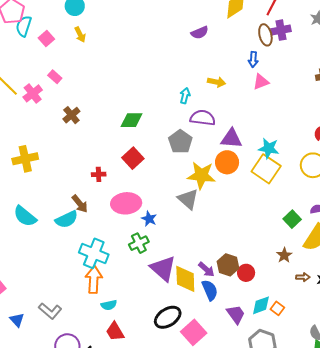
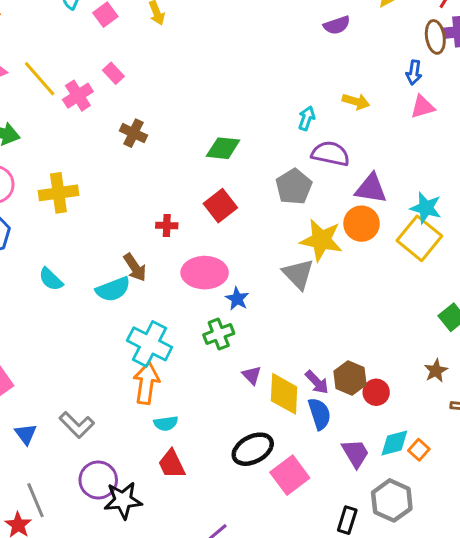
brown cross: (71, 115) -> (133, 133), turned -30
cyan semicircle: (25, 216) -> (51, 279), size x0.7
purple triangle: (163, 268) -> (252, 375), size x0.5

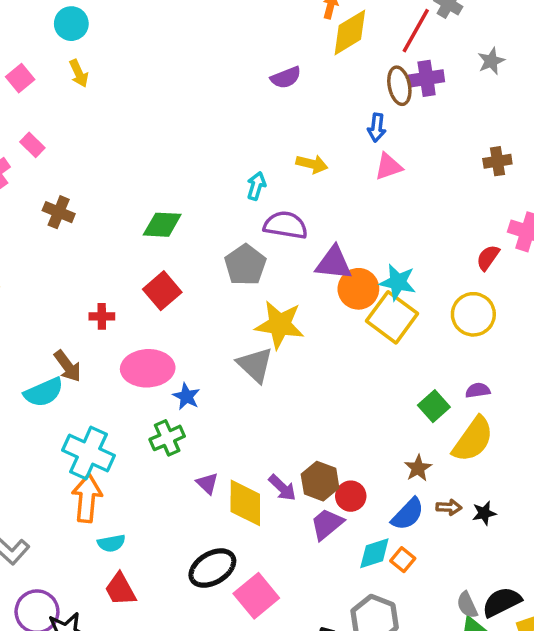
orange circle: (361, 224) -> (358, 289), moved
blue semicircle: (319, 414) -> (408, 514), moved, turned 64
purple trapezoid: (356, 453) -> (327, 524), moved, turned -96

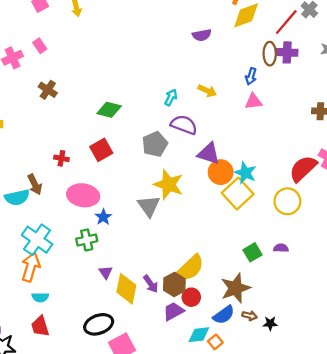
red semicircle: (488, 258) -> (303, 169), size x1.8
yellow semicircle: (473, 439) -> (190, 268), moved
brown star: (418, 468) -> (235, 288), size x1.8

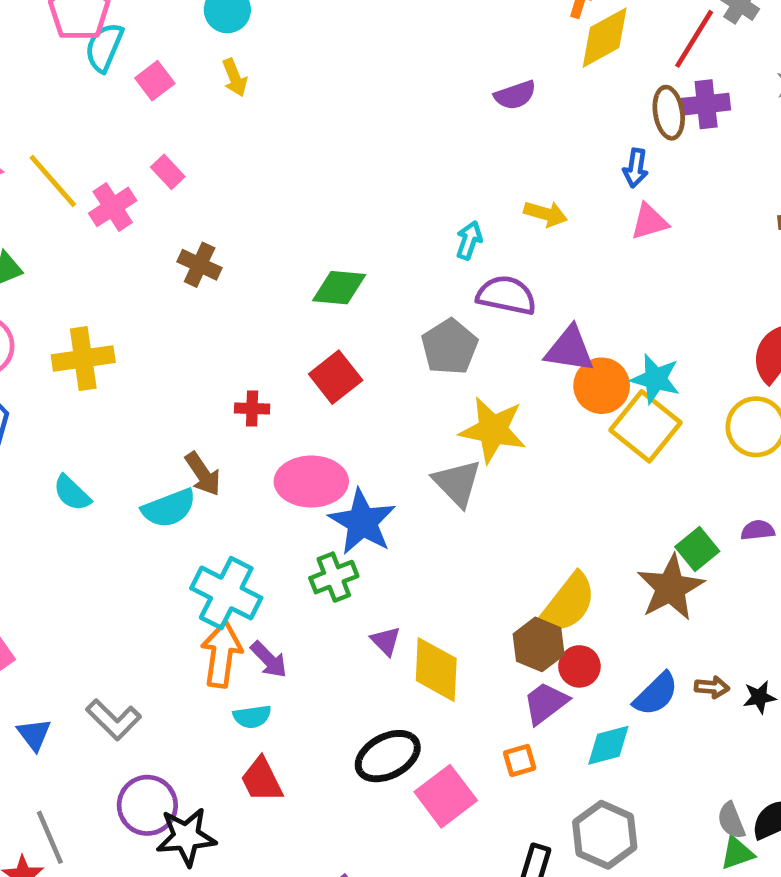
blue star: (103, 217) -> (362, 522), size x1.8
purple arrow: (151, 284) -> (269, 660), moved
brown star: (235, 288) -> (671, 588), moved
orange square: (215, 342) -> (520, 760), moved, turned 32

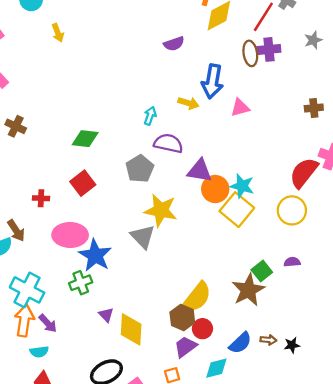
yellow arrow: (235, 78) -> (58, 33), moved
blue arrow: (636, 168) -> (212, 81), moved, size x1.8

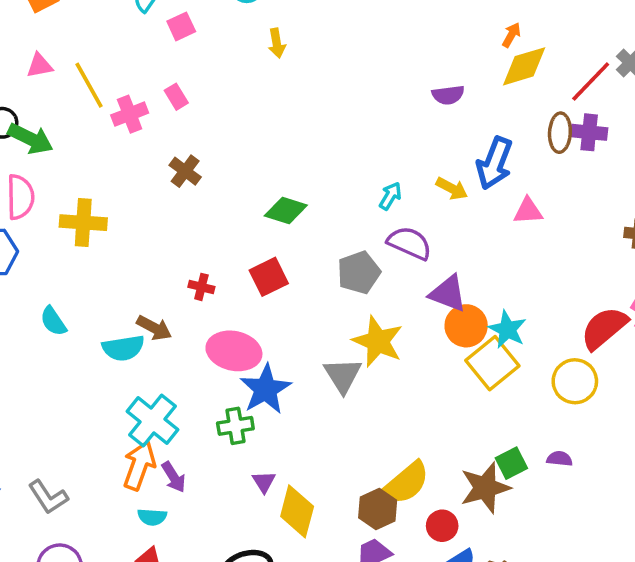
brown arrow: (16, 231) -> (154, 328), turned -40
red circle: (202, 329) -> (442, 526), moved

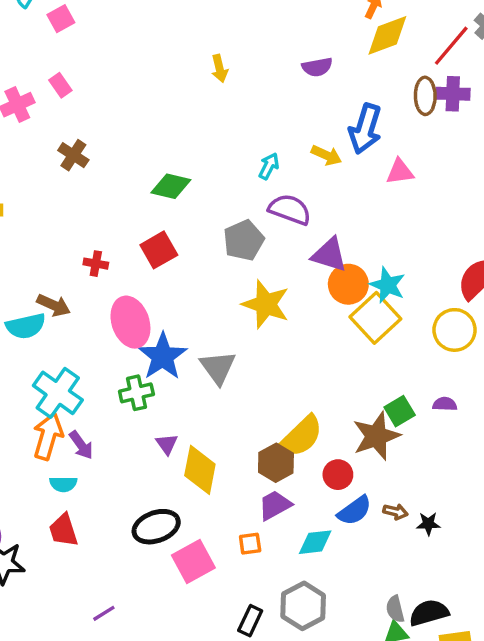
yellow arrow: (277, 43) -> (220, 68), moved
pink ellipse: (234, 351) -> (130, 322), turned 63
gray triangle: (343, 375) -> (218, 367), moved

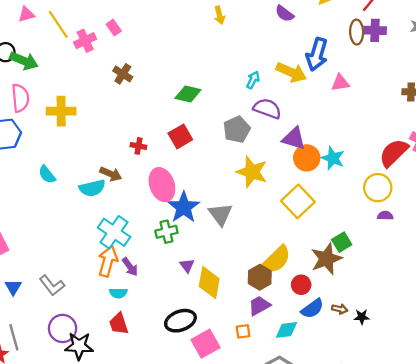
purple semicircle: (317, 67) -> (284, 14), turned 48
yellow arrow: (326, 155) -> (291, 72), size x1.5
yellow square: (375, 318) -> (298, 201), moved
purple semicircle: (445, 404) -> (385, 216), moved

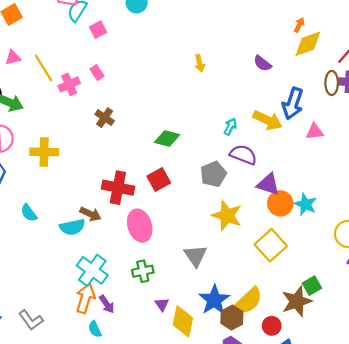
red cross: (138, 146) -> (118, 188), size x2.0
blue star: (184, 207) -> (214, 300), moved
cyan semicircle: (118, 293) -> (95, 329), turned 63

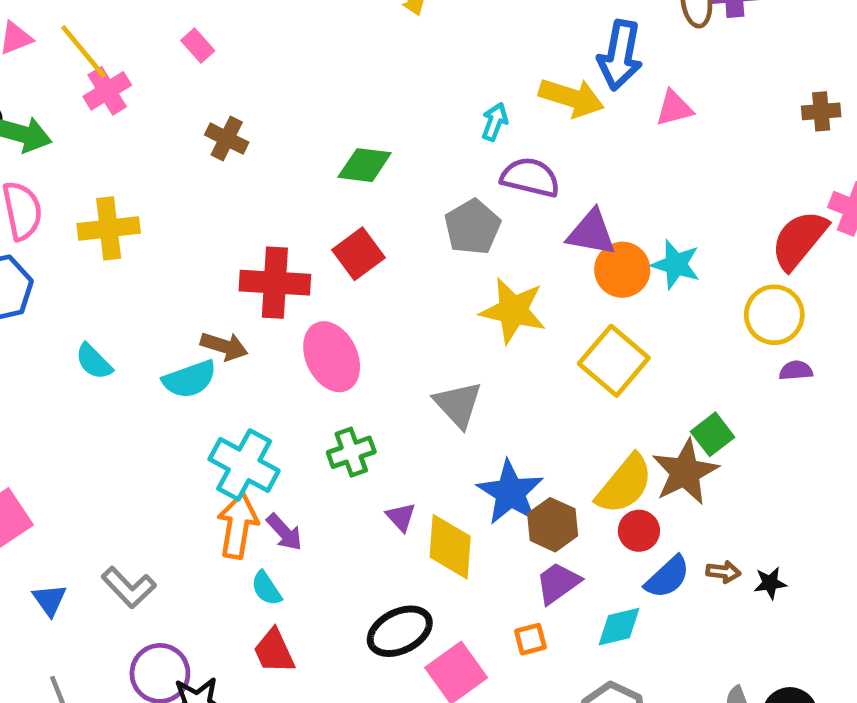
pink cross: (69, 84) -> (107, 91), moved
yellow semicircle: (248, 301) -> (624, 484), moved

